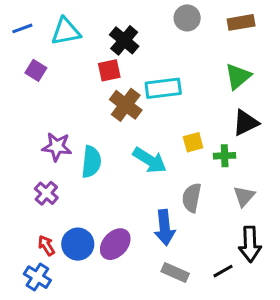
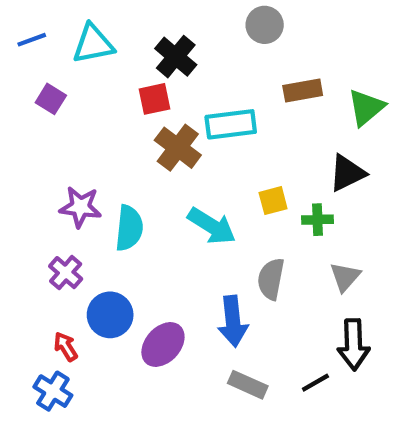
brown rectangle: (241, 22) -> (303, 90), moved
green triangle: (238, 76) -> (366, 107), moved
blue circle: (78, 244) -> (110, 315), moved

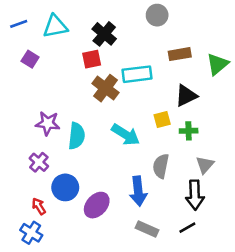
black triangle: (347, 173) -> (186, 96), moved
black arrow: (354, 344) -> (195, 195), moved

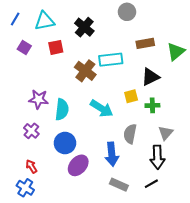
blue line: (19, 24) -> (15, 19), turned -40
red square: (92, 59) -> (56, 47), moved
blue circle: (65, 187) -> (65, 143), moved

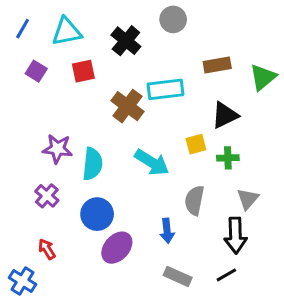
gray circle: (127, 12) -> (173, 19), moved
blue arrow: (112, 154) -> (167, 231), size x0.7
blue cross: (25, 188) -> (23, 281), moved

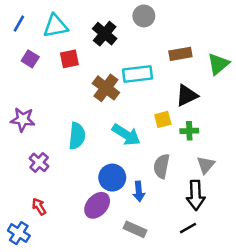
purple star: (58, 149) -> (23, 119), moved
blue circle: (97, 214) -> (112, 178), moved
gray rectangle: (178, 276) -> (135, 229), moved

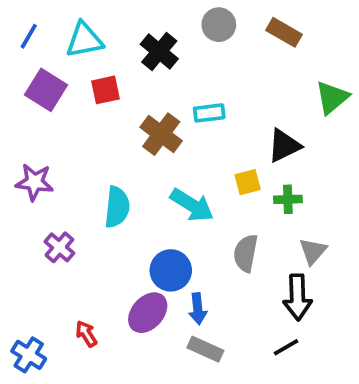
brown rectangle: (180, 54) -> (284, 32), moved, turned 40
purple square: (30, 59) -> (46, 90), size x1.5
cyan rectangle: (138, 74) -> (209, 113), size x0.7
blue arrow: (139, 191) -> (198, 309), moved
red arrow: (39, 207) -> (86, 334), moved

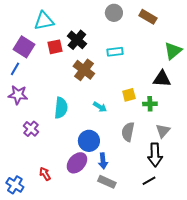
blue line: (29, 36) -> (15, 69), moved
black cross: (159, 52) -> (77, 40), moved
cyan rectangle: (209, 113) -> (115, 52), moved
black triangle: (284, 146) -> (162, 79), moved, turned 30
cyan arrow: (192, 205) -> (100, 107), size x0.6

